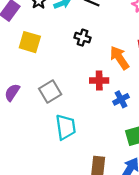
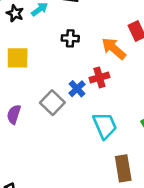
blue cross: (121, 99) -> (77, 89), moved
cyan trapezoid: (66, 127) -> (105, 126), moved

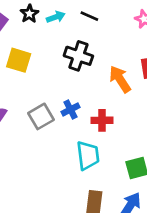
black cross: (70, 38) -> (78, 56), size x1.5
red cross: (99, 77) -> (102, 120), moved

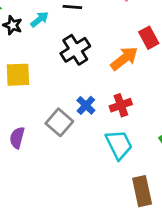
black cross: (78, 56) -> (75, 50), turned -32
orange arrow: (120, 79) -> (124, 58), turned 104

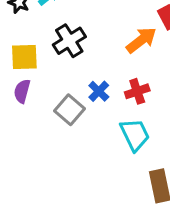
black cross: (75, 50) -> (69, 41), moved
purple semicircle: (17, 138) -> (22, 91), moved

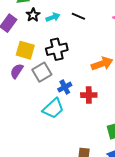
gray square: (70, 110) -> (42, 72), moved
cyan trapezoid: (135, 135) -> (53, 108), moved, turned 55

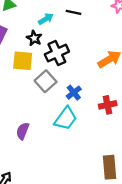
black star: (33, 15) -> (34, 38), moved
purple semicircle: (17, 71) -> (23, 131), moved
red cross: (89, 95) -> (108, 105), moved

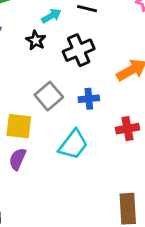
black cross: (57, 53) -> (79, 50), moved
yellow square: (23, 61) -> (19, 126), moved
blue cross: (74, 93) -> (89, 99), moved, turned 32

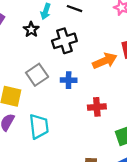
cyan arrow: (51, 16) -> (46, 11), turned 133
cyan trapezoid: (73, 145) -> (39, 126), moved, turned -50

